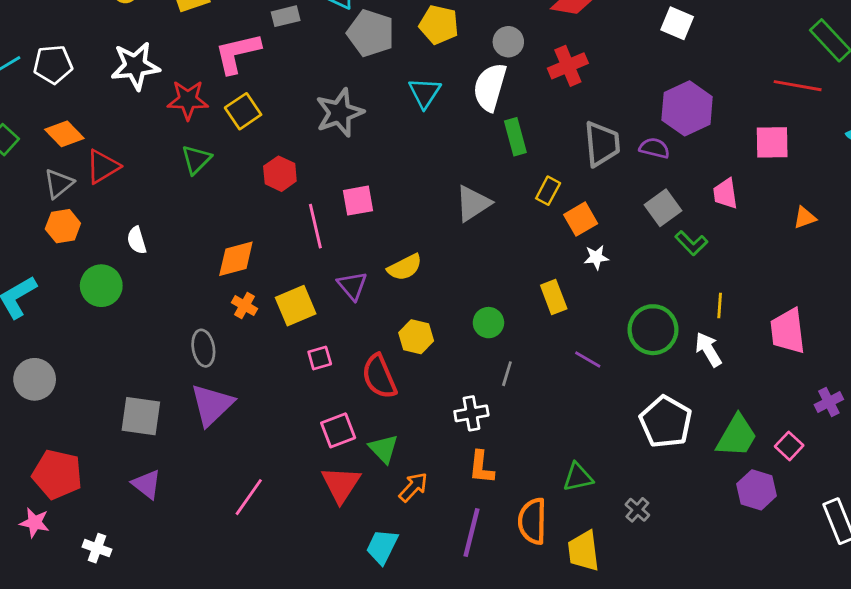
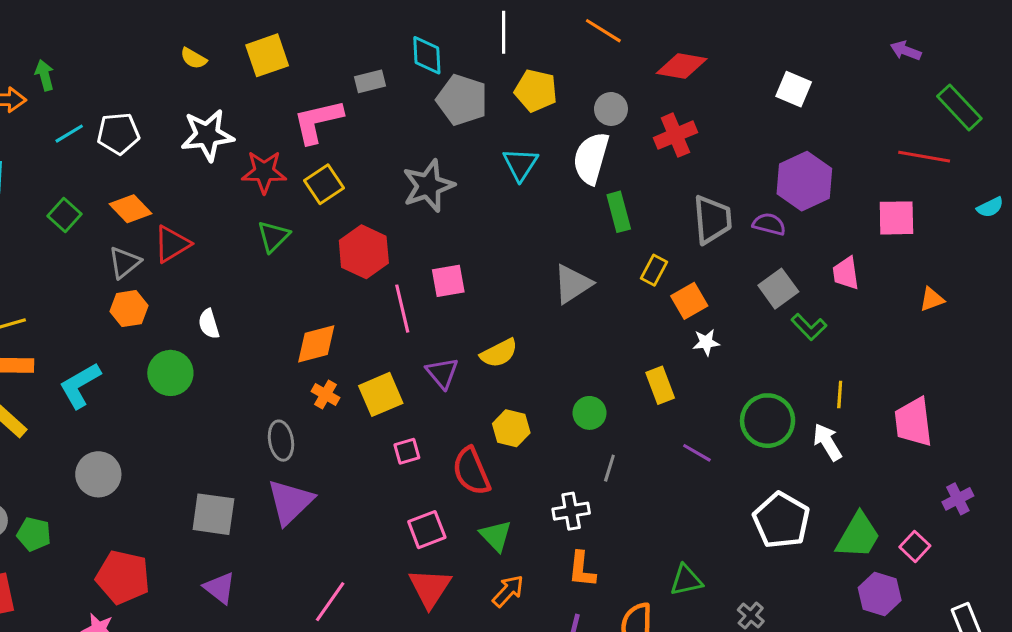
red hexagon: (280, 174) -> (364, 252), size x1.4
green triangle: (384, 449) -> (496, 536), moved

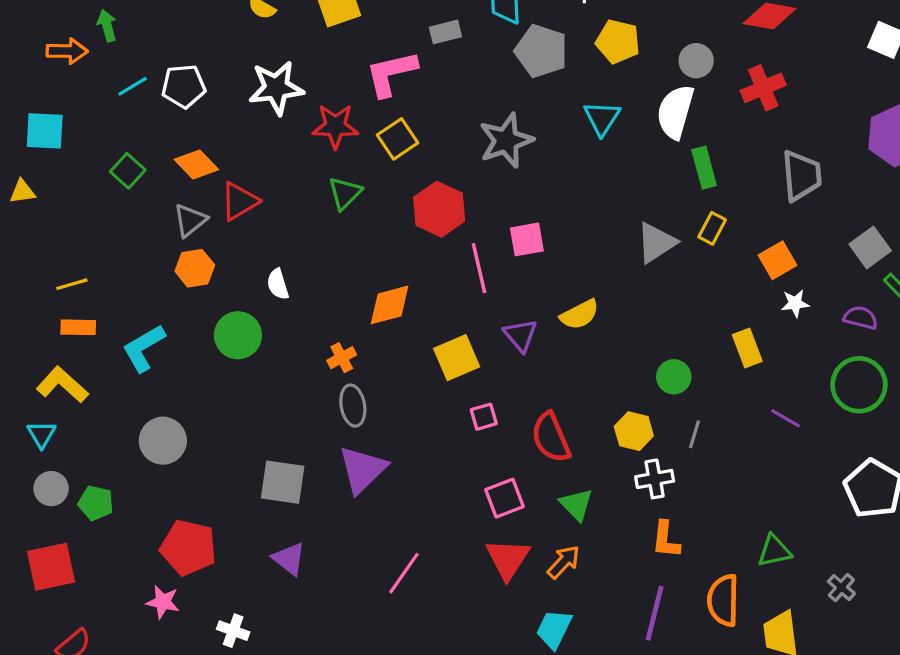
purple semicircle: (769, 224) -> (861, 318), moved
yellow rectangle: (654, 270) -> (712, 228), moved
orange cross: (325, 394) -> (342, 358), moved, turned 32
yellow hexagon: (511, 428) -> (634, 431), moved
orange arrow: (508, 591) -> (564, 562), moved

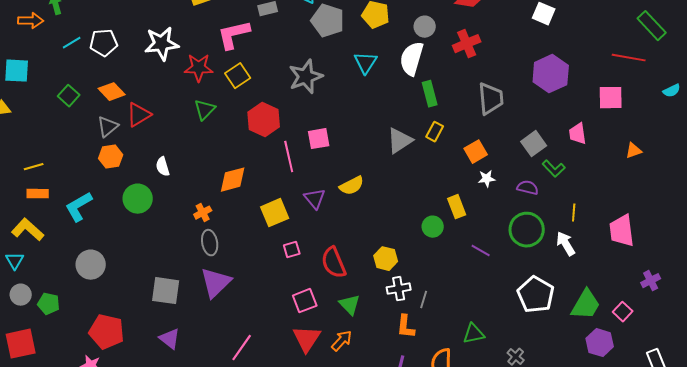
green circle: (674, 377) -> (433, 227), moved
gray line: (695, 434) -> (424, 300), moved

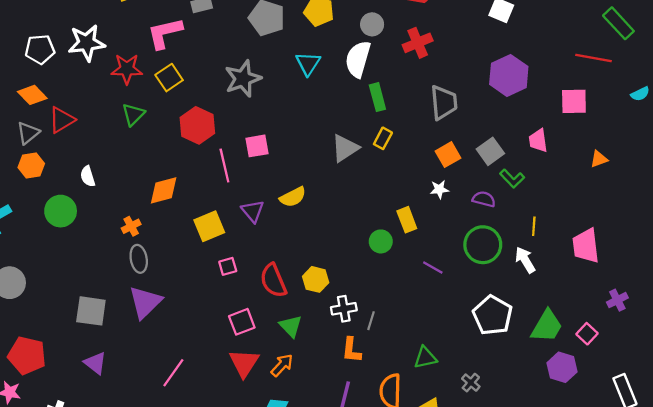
white pentagon: (104, 43) -> (40, 49), moved
orange square: (476, 152) -> (448, 155), moved
yellow hexagon: (386, 259) -> (316, 279), moved

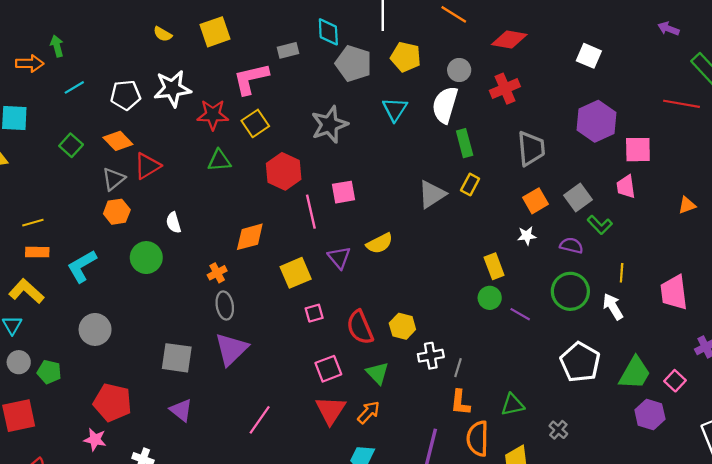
pink square: (574, 101) -> (638, 150), moved
green triangle: (133, 114) -> (219, 160), turned 40
green circle: (381, 241) -> (490, 298), moved
orange L-shape: (351, 350) -> (460, 403), moved

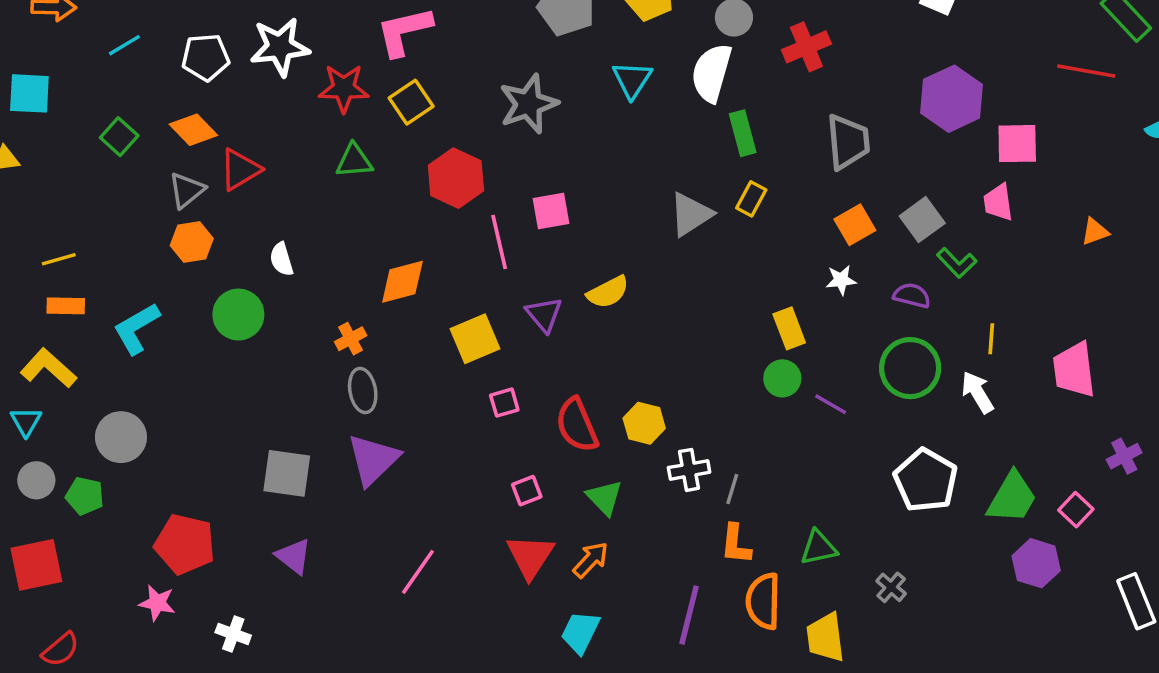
gray circle: (95, 329) -> (121, 437), moved
pink square: (328, 369) -> (527, 491), size x0.7

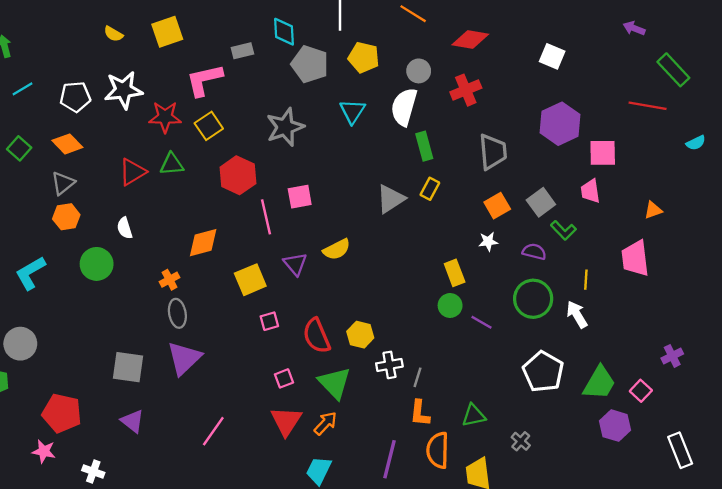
red triangle: (240, 169) -> (132, 172), moved
pink trapezoid: (1074, 370) -> (635, 258), moved
green triangle: (604, 498) -> (334, 383), size x1.4

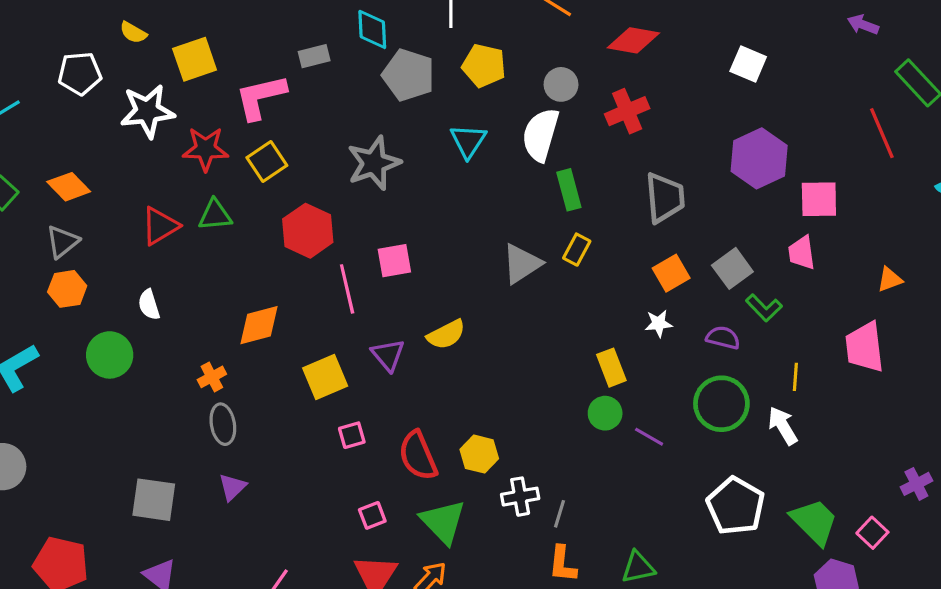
yellow square: (167, 32) -> (195, 59), moved
white pentagon: (75, 97) -> (80, 73), moved
red line: (648, 106) -> (882, 133), turned 57
purple triangle: (184, 358) -> (232, 487), size x0.6
green trapezoid: (599, 383) -> (814, 522), turned -75

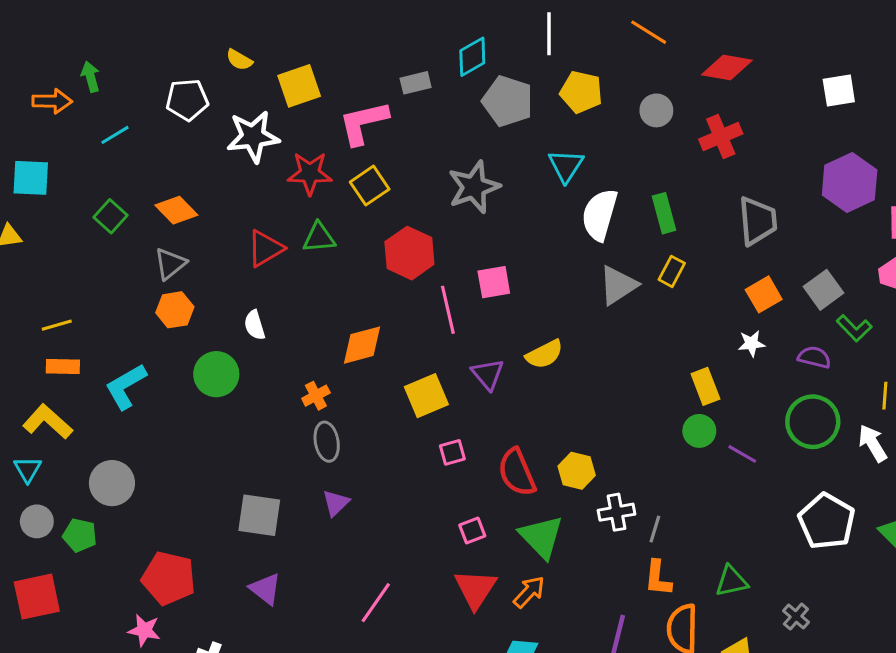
cyan diamond: (372, 29) -> (472, 57), turned 63
white square: (748, 64) -> (839, 90), turned -32
white semicircle: (541, 135) -> (600, 215), moved

